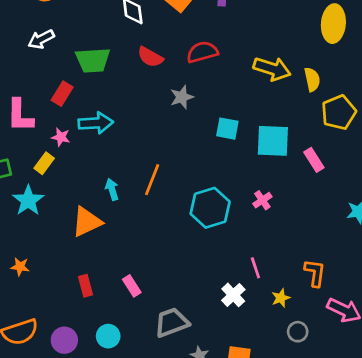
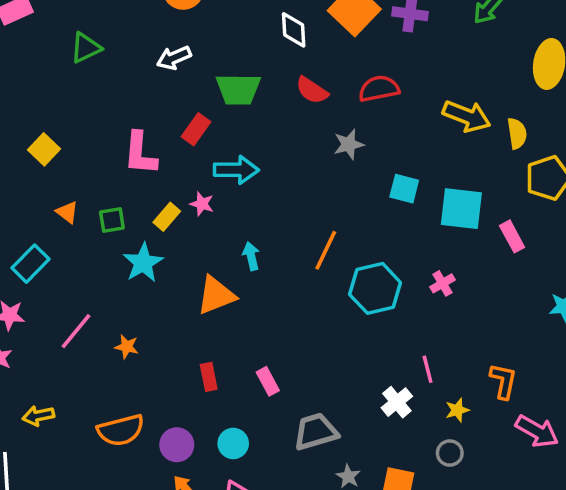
pink star: (61, 137) -> (202, 204), moved
orange line: (152, 180) -> (326, 250), moved
gray circle: (298, 332) -> (450, 453), moved

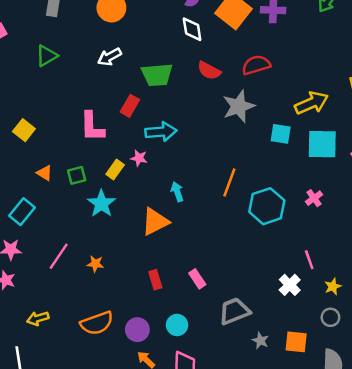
yellow arrow: (467, 116) -> (312, 103), moved, turned -40
gray star: (349, 144) -> (239, 106), size x1.5

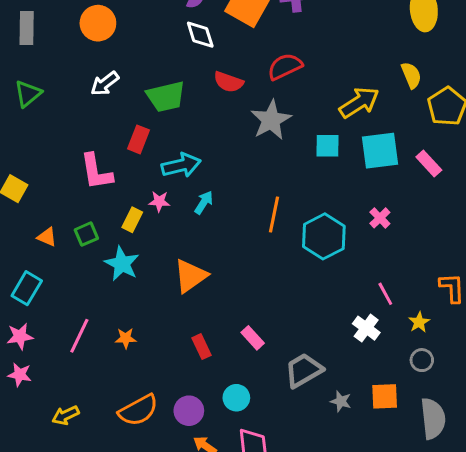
cyan arrow: (177, 192) -> (204, 203), moved, turned 60

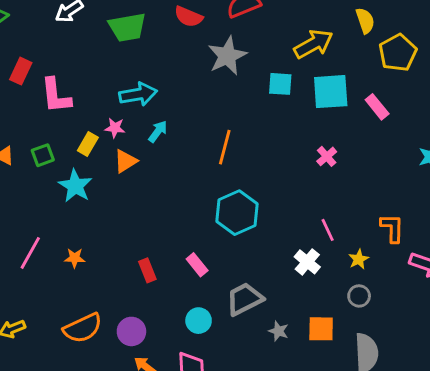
red rectangle: (139, 139) -> (21, 71), moved
cyan hexagon: (324, 236) -> (237, 213), moved
orange triangle: (191, 276) -> (125, 161), moved, size x0.7
cyan circle: (236, 398) -> (199, 321), moved

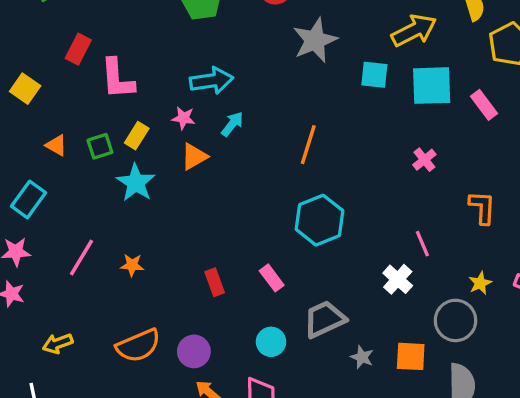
yellow rectangle: (88, 144) -> (137, 136), moved
orange L-shape: (392, 228) -> (482, 207), moved
yellow star: (359, 259) -> (480, 283), moved
gray circle: (359, 296) -> (456, 320), size x1.6

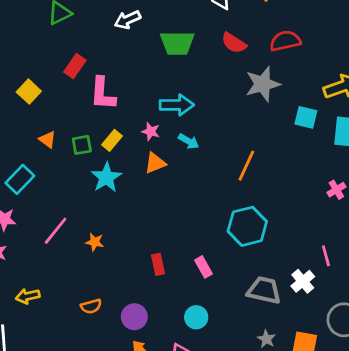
cyan arrow: (232, 124) -> (189, 141), turned 75
gray trapezoid: (324, 319) -> (264, 290), moved, turned 30
orange semicircle: (138, 346) -> (91, 306), size x0.6

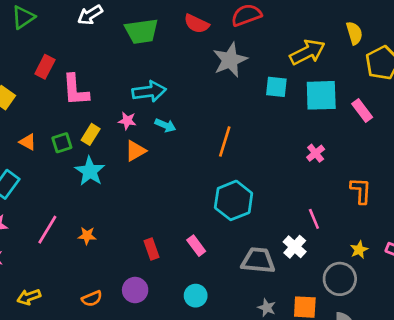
purple circle: (134, 317) -> (135, 290), moved

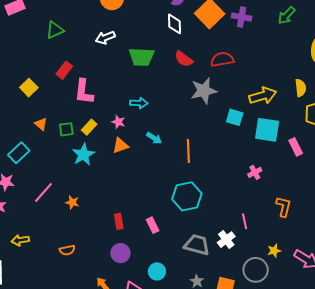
cyan arrow: (149, 91) -> (139, 103), size x0.7
cyan arrow: (165, 125) -> (154, 138), moved
orange line: (225, 141) -> (188, 151), turned -30
purple circle: (135, 290) -> (120, 253), moved
cyan circle: (196, 296) -> (157, 271), moved

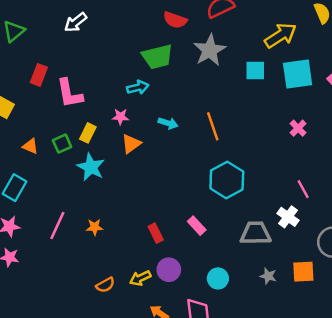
green trapezoid: (142, 57) -> (157, 57), moved
yellow arrow: (20, 240) -> (140, 278), moved

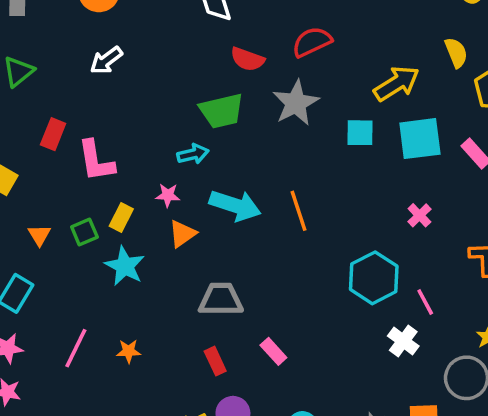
cyan arrow: (168, 123) -> (235, 205), size x1.8
orange triangle: (30, 146) -> (39, 235), turned 35
cyan hexagon: (227, 180) -> (374, 278), moved
gray trapezoid: (256, 233) -> (221, 299), moved

